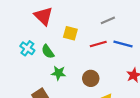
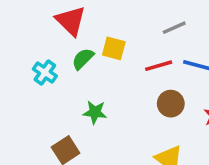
green semicircle: (48, 52) -> (83, 59), moved, turned 80
brown circle: (91, 78) -> (171, 104), moved

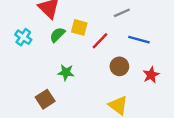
red line: (159, 66) -> (100, 41), moved, turned -30
cyan cross: (45, 73) -> (23, 37), moved

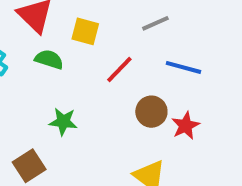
yellow square: (79, 27) -> (85, 31), moved
green semicircle: (57, 35) -> (49, 59), turned 63
red star: (151, 75) -> (186, 126), moved

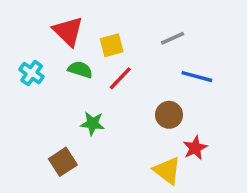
yellow square: (85, 31) -> (112, 45), turned -30
red line: (119, 69) -> (120, 78), moved
red star: (186, 126) -> (195, 148), moved

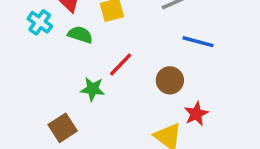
cyan cross: (32, 73) -> (40, 22), moved
red line: (120, 78) -> (121, 65), moved

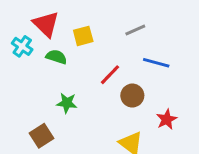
red line: (121, 65) -> (110, 75), moved
red star: (196, 114) -> (167, 119), moved

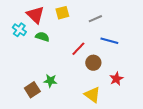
yellow square: (83, 36) -> (62, 13), moved
green star: (67, 103) -> (50, 81), moved

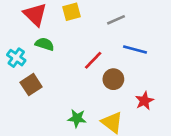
cyan cross: (19, 30) -> (16, 58), moved
green star: (50, 81) -> (77, 118), moved
brown square: (32, 90) -> (31, 85), moved

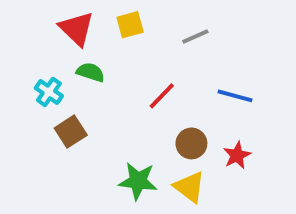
blue line: (135, 50) -> (235, 96), moved
brown circle: (113, 79) -> (191, 143), moved
green star: (77, 118) -> (138, 181), size x1.4

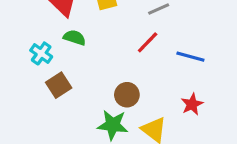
red line: (162, 96) -> (148, 42), moved
brown circle: (191, 143) -> (127, 95), moved

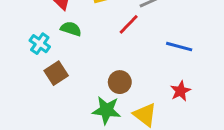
red line: (148, 42) -> (129, 24), moved

